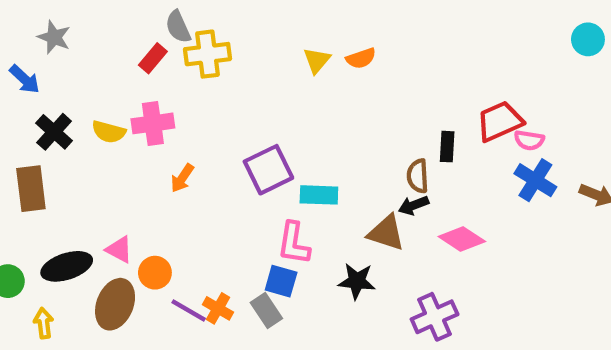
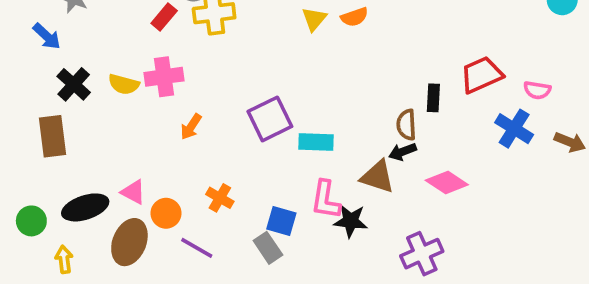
pink semicircle: (529, 140) -> (537, 90), moved
pink L-shape: (294, 243) -> (326, 200), moved
orange cross: (218, 308) -> (220, 198), moved

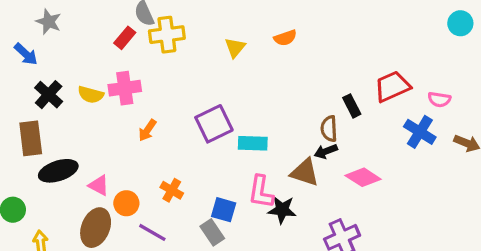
yellow triangle: (314, 19) -> (235, 48), moved
black rectangle: (433, 98) -> (352, 106), turned -30
black ellipse: (85, 207) -> (58, 171), moved

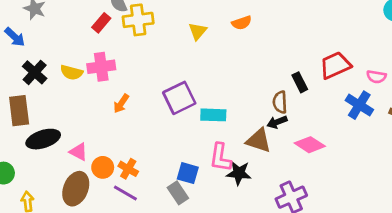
orange cross: (172, 190) -> (128, 169), moved

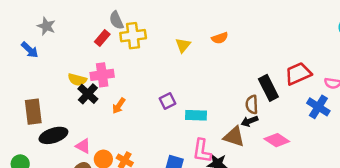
black cross: (35, 72) -> (88, 94), moved
black rectangle: (300, 82) -> (268, 88), size x1.5
purple square: (179, 98) -> (167, 101), size x0.6

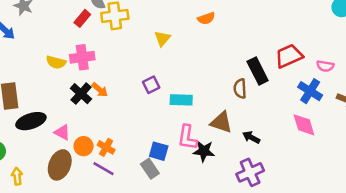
yellow triangle: (183, 45) -> (162, 38), moved
black cross: (88, 94) -> (81, 94), moved
orange arrow: (119, 106) -> (100, 90), turned -84
black arrow: (249, 121) -> (251, 137), moved, turned 49
pink diamond: (277, 140) -> (304, 125), moved, turned 40

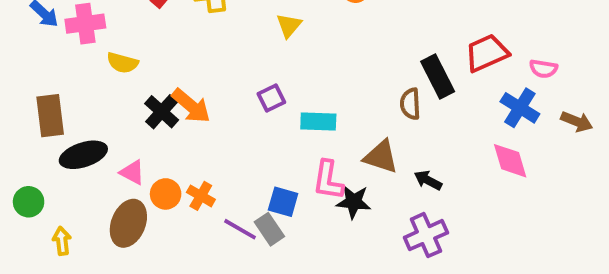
pink cross: (82, 57) -> (85, 24), moved
orange arrow: (100, 90) -> (191, 106), size x1.5
purple line: (104, 169) -> (240, 229), moved

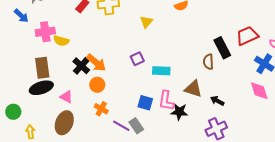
pink cross: (85, 24) -> (45, 32), moved
brown rectangle: (50, 116) -> (42, 68), moved
orange circle: (166, 194) -> (97, 85), moved
blue square: (283, 202) -> (145, 103), moved

